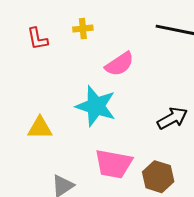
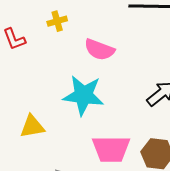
pink semicircle: (120, 64) -> (99, 50), turned 64

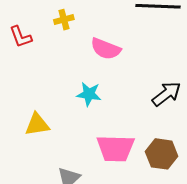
cyan star: (83, 95) -> (89, 94), size x0.6

